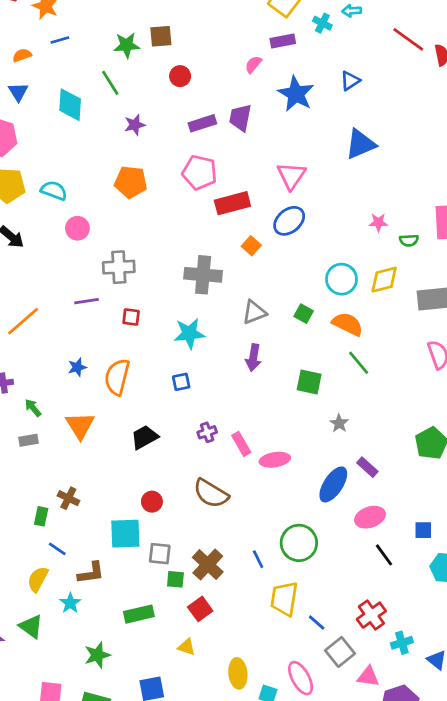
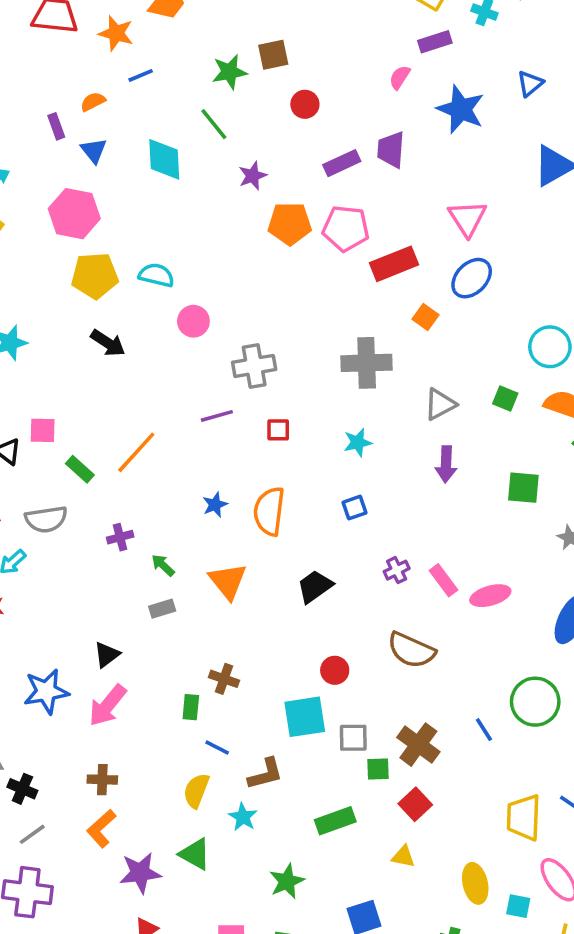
orange pentagon: (131, 182) -> (290, 224), moved
cyan star: (189, 333) -> (358, 442), size x0.7
yellow trapezoid: (284, 599) -> (524, 817), moved

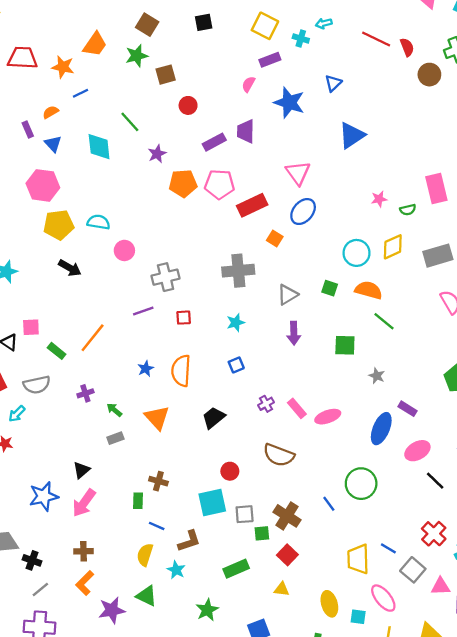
green star: (229, 72) -> (137, 56), moved

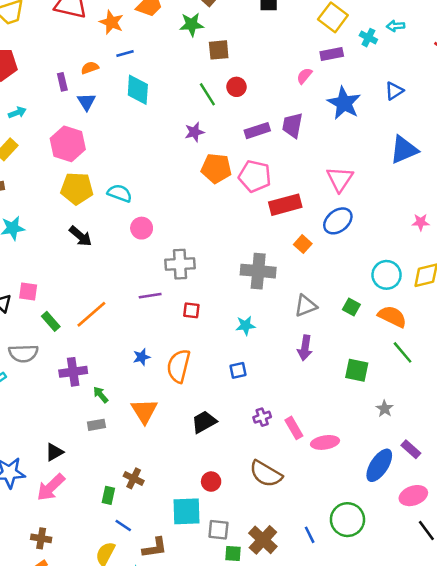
green line: (130, 122) -> (207, 94), moved
cyan diamond: (99, 147) -> (138, 90), moved
purple cross: (85, 393) -> (73, 372), size x1.5

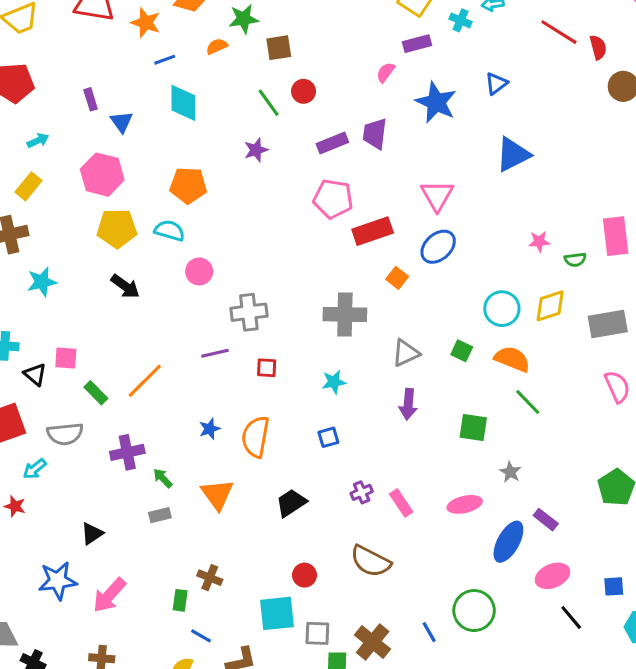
orange semicircle: (90, 68) -> (217, 46), moved
orange pentagon: (216, 168) -> (188, 185), moved
pink ellipse: (325, 442) -> (465, 504), moved
black triangle: (54, 452) -> (92, 534), moved

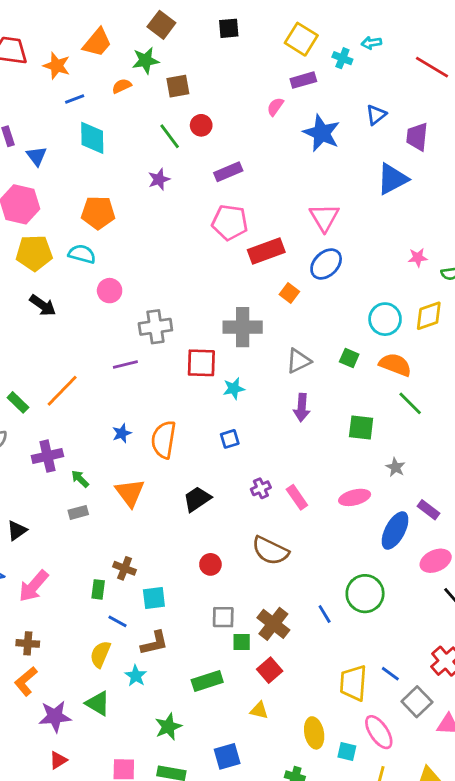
purple trapezoid: (375, 134) -> (417, 137), moved
red square: (267, 368) -> (201, 363), moved, size x1.6
cyan square: (277, 613) -> (154, 598), moved, size x0.7

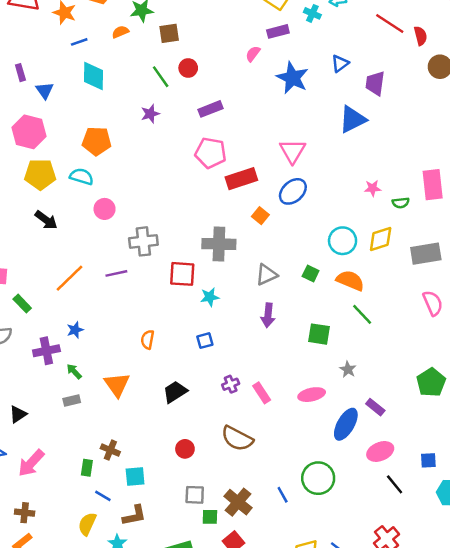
orange line: (62, 391) -> (70, 278), moved
blue star: (122, 433) -> (75, 330), moved
orange semicircle: (164, 440) -> (148, 340), size x0.6

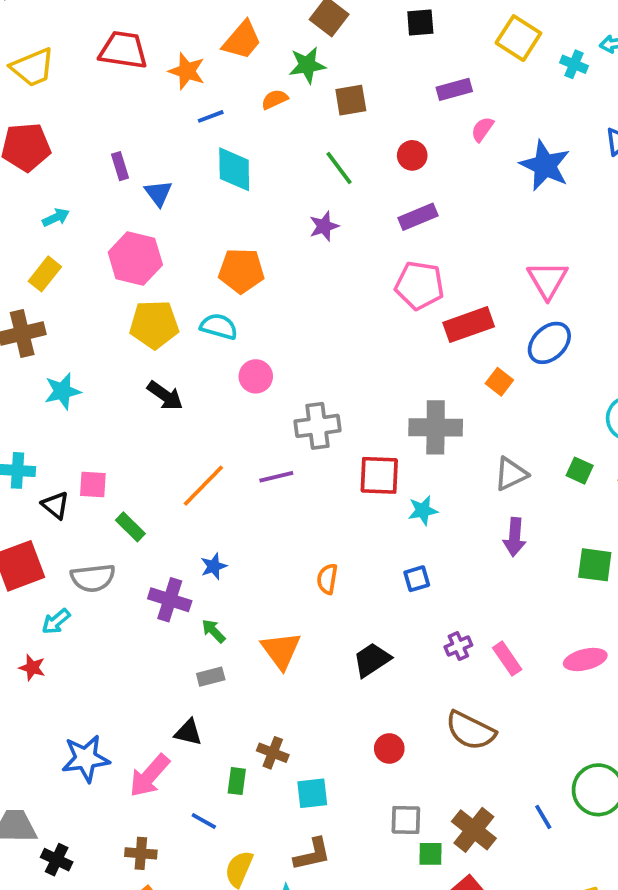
purple rectangle: (278, 31) -> (454, 89), moved
red circle: (188, 68) -> (412, 155), moved
purple cross: (46, 351) -> (170, 600), turned 30
black triangle: (18, 414) -> (188, 732), moved, turned 48
blue line: (103, 496) -> (204, 821), moved

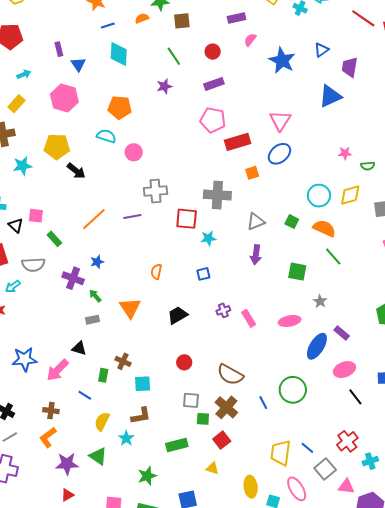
yellow pentagon: (154, 324) -> (57, 147), moved
pink circle: (256, 376) -> (134, 152), moved
orange square: (499, 382) -> (252, 173), turned 32
brown semicircle: (470, 731) -> (230, 375), moved

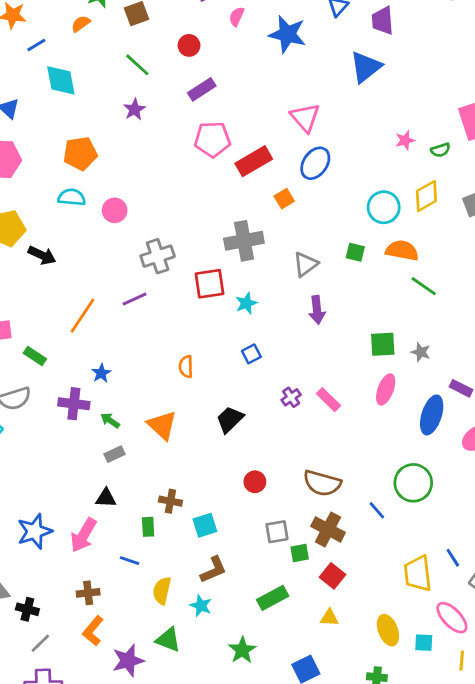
green square: (297, 272) -> (383, 344), moved
pink ellipse: (290, 321) -> (386, 389), turned -45
blue line: (307, 448) -> (453, 558), turned 32

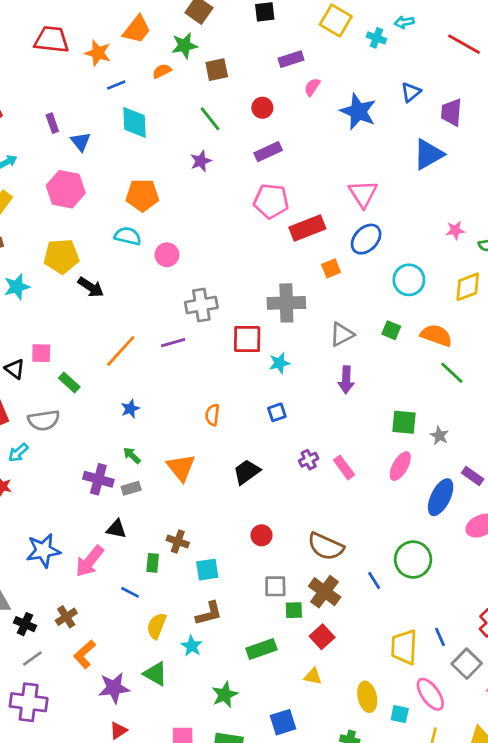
cyan circle: (384, 207) -> (409, 280), moved
purple cross: (74, 404) -> (98, 479), moved
brown cross: (88, 593) -> (66, 617), moved, turned -35

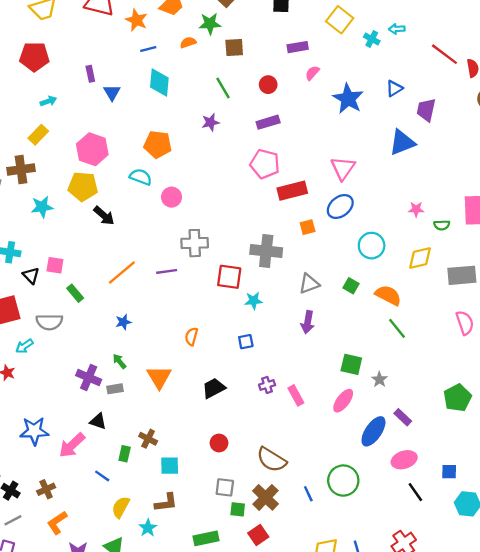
pink hexagon: (66, 189) -> (92, 149), moved

